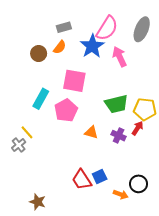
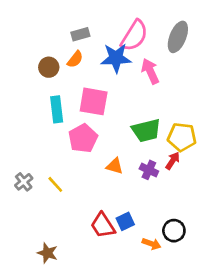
blue star: (92, 46) -> (116, 58), turned 30
cyan rectangle: (41, 99) -> (57, 109), moved, turned -36
yellow line: (27, 132) -> (55, 184), moved

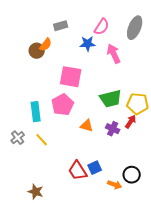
pink semicircle: (134, 36) -> (102, 27), size x0.7
blue star: (116, 58) -> (88, 44), size x0.7
orange semicircle: (75, 59) -> (46, 45), moved
cyan rectangle: (57, 109) -> (36, 112), moved

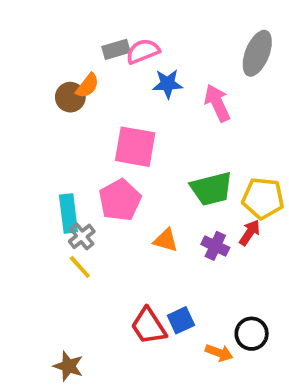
pink semicircle: (102, 27) -> (143, 51), moved, turned -144
gray cross: (18, 138) -> (82, 236), moved

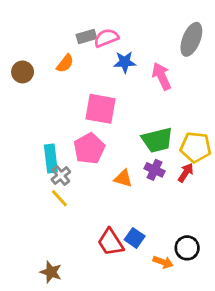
brown circle: (70, 97) -> (23, 72), moved
purple cross: (215, 246) -> (154, 170), moved
blue square: (181, 320) -> (135, 238), turned -30

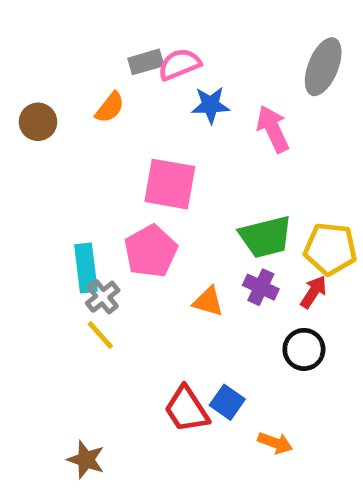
black circle: (187, 248) -> (304, 349), moved

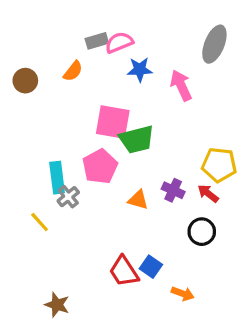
green trapezoid: (266, 237) -> (137, 139), moved
red arrow: (314, 292) -> (208, 193), turned -85
yellow line: (100, 335) -> (40, 222), moved

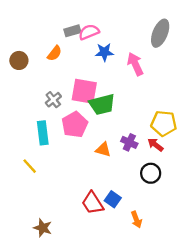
gray cross: (68, 197) -> (53, 100), moved
orange arrow: (183, 294) -> (136, 220), turned 49

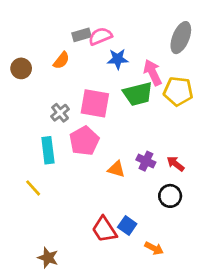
green trapezoid: (102, 104) -> (138, 94), moved
yellow pentagon: (164, 123) -> (178, 91), moved
orange arrow: (136, 220) -> (154, 248), turned -42

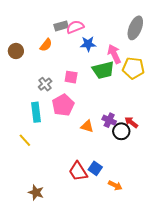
pink square: (95, 103) -> (71, 77), size x0.6
black circle: (170, 196) -> (121, 131), moved

